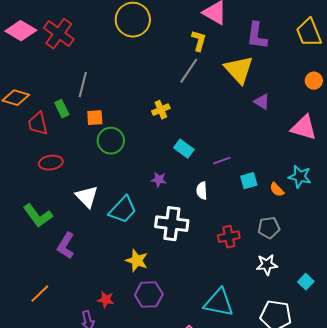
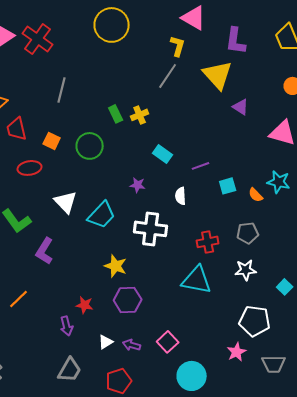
green rectangle: (62, 109) -> (116, 114), moved
orange square: (95, 118) -> (52, 141), moved, turned 30
cyan triangle: (219, 303) -> (197, 280), moved

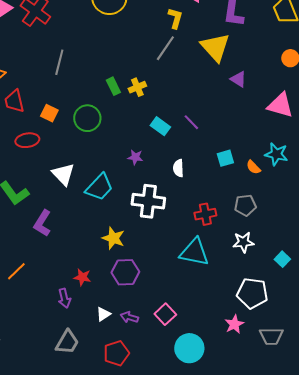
purple line: (201, 166) -> (191, 122), moved, turned 66

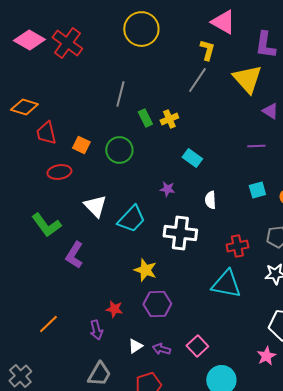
gray line: (59, 62) -> (120, 94), moved
purple line: (191, 122) -> (256, 146), moved, turned -48
orange line: (16, 271) -> (48, 324), moved

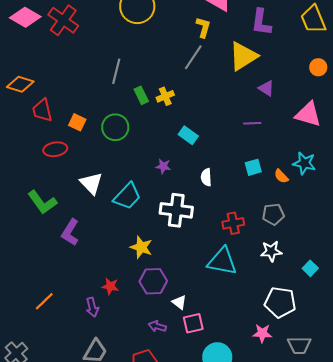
yellow triangle: (247, 79) -> (243, 56), turned 40
white triangle: (135, 346) -> (179, 302), moved, turned -49
pink square: (197, 346) -> (193, 323), turned 30
pink star: (266, 356) -> (262, 333), turned 30

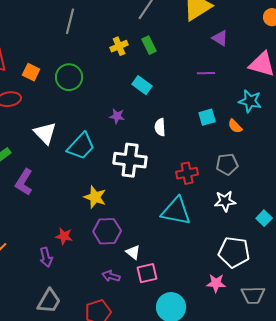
green rectangle: (141, 95) -> (149, 45), moved
cyan star: (304, 163) -> (250, 101), moved

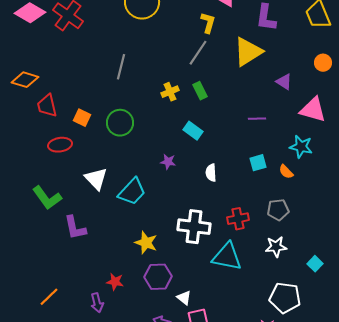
purple triangle: (220, 38) -> (284, 82), moved
white cross: (130, 160) -> (194, 227), moved
purple L-shape: (24, 182) -> (75, 228), turned -44

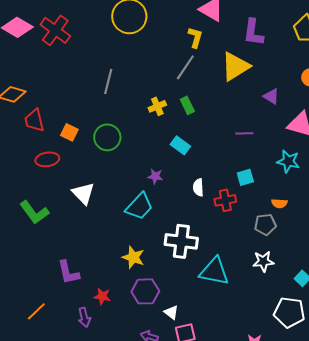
orange semicircle: (286, 172) -> (279, 203), moved, turned -42
cyan trapezoid: (132, 192) -> (139, 206), moved
red cross: (238, 219) -> (225, 200), moved
purple L-shape: (75, 228) -> (68, 272), moved
white pentagon: (285, 298) -> (289, 312), moved

